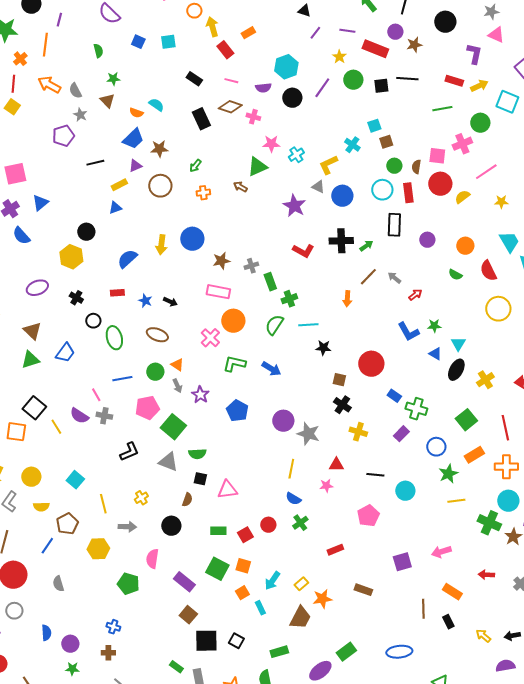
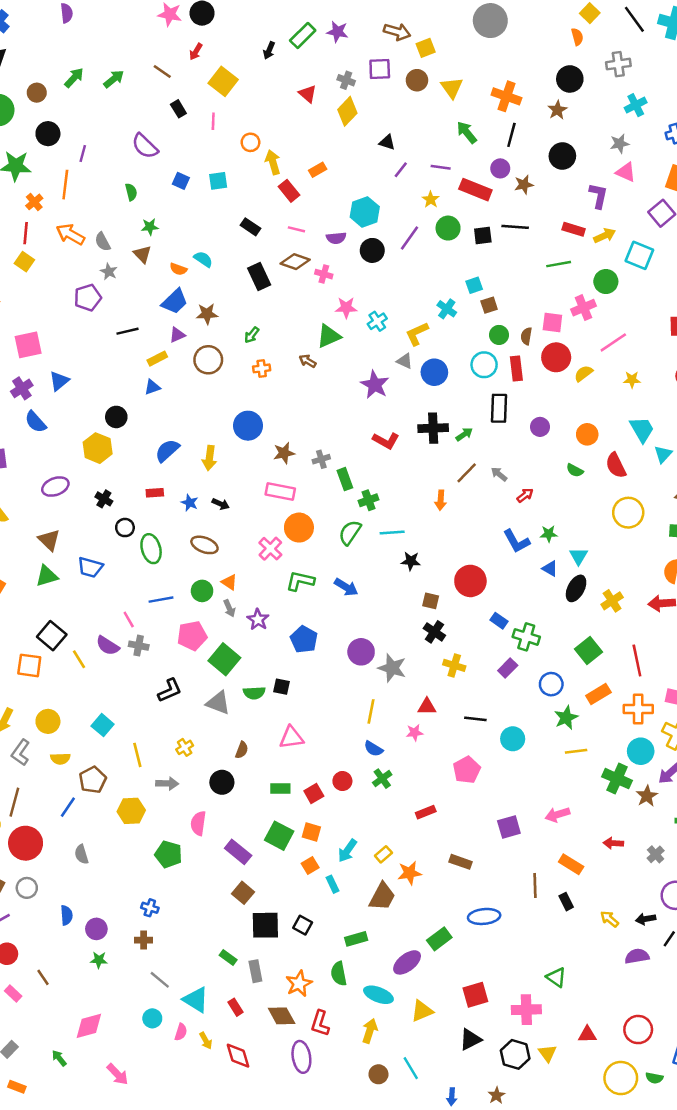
yellow arrow: (161, 245) -> (209, 458), moved
blue trapezoid: (65, 353) -> (90, 567), turned 70
black square: (200, 479) -> (282, 687), moved
blue ellipse: (399, 652) -> (484, 916), moved

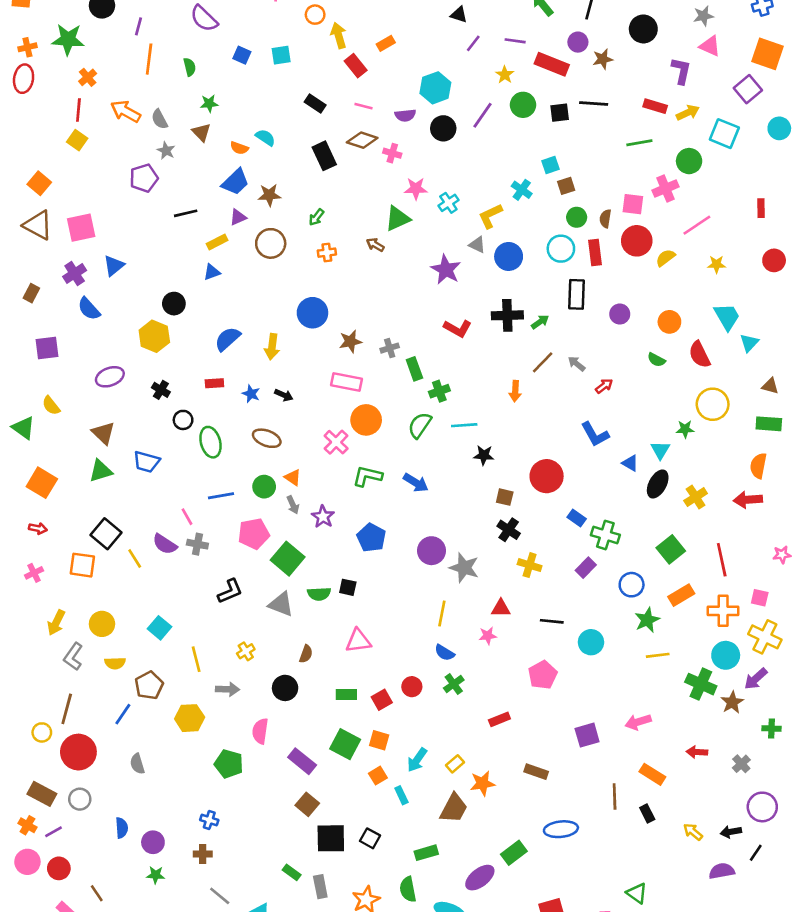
orange line: (65, 185) -> (149, 59), moved
green star: (549, 534) -> (685, 429), moved

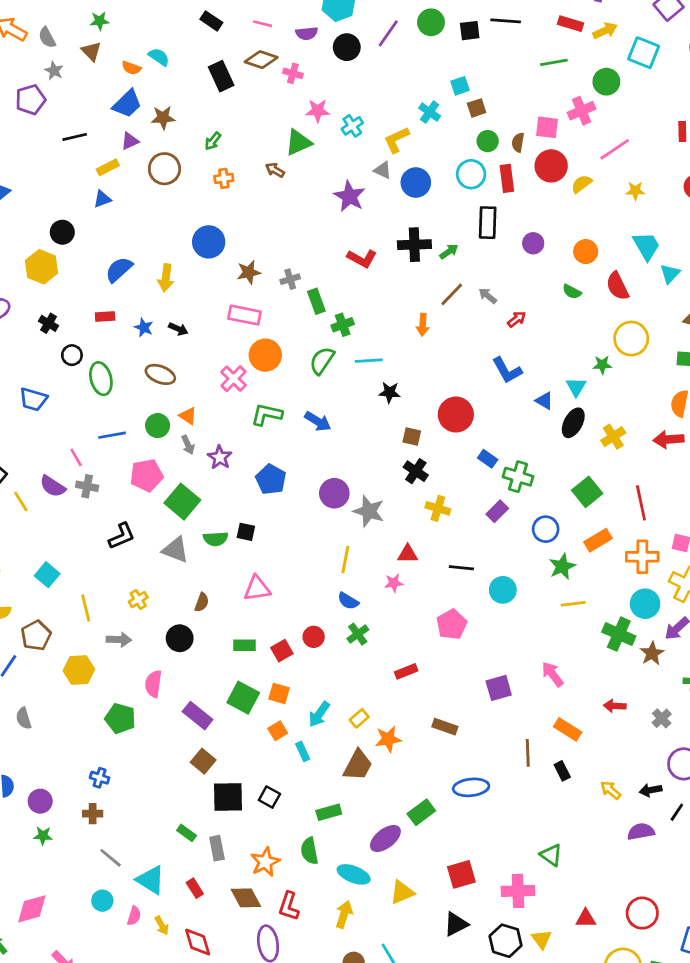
pink arrow: (638, 722) -> (553, 674), turned 70

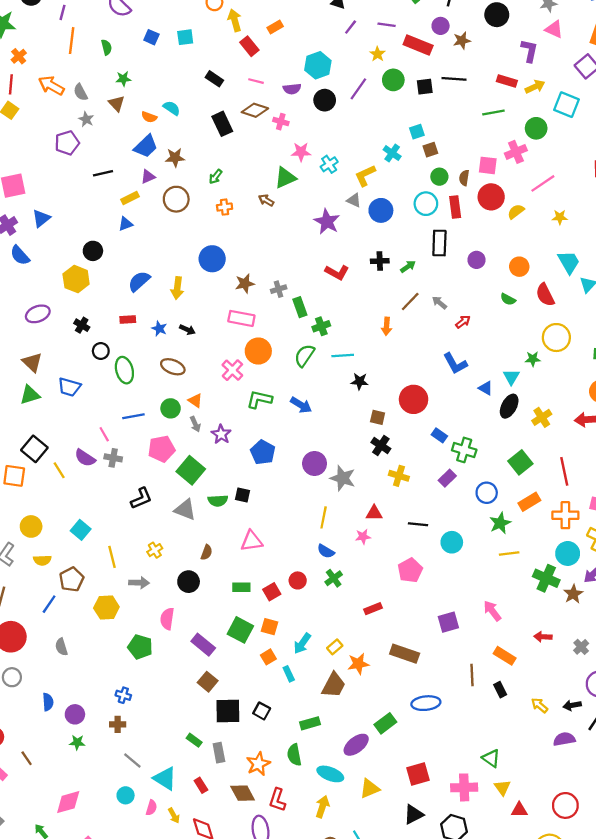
black cross: (414, 245) -> (380, 261), size x0.7
brown rectangle: (445, 727) -> (405, 654), size x1.4
yellow triangle: (541, 939) -> (502, 787), moved

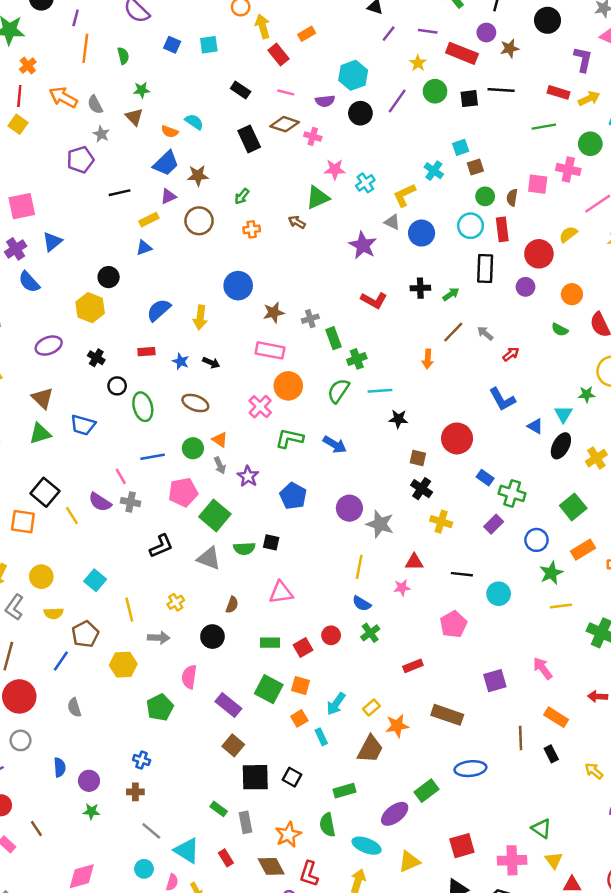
pink cross: (516, 152) -> (568, 169), turned 35
red circle: (491, 197) -> (539, 254), moved
green pentagon: (140, 647) -> (160, 707), turned 30

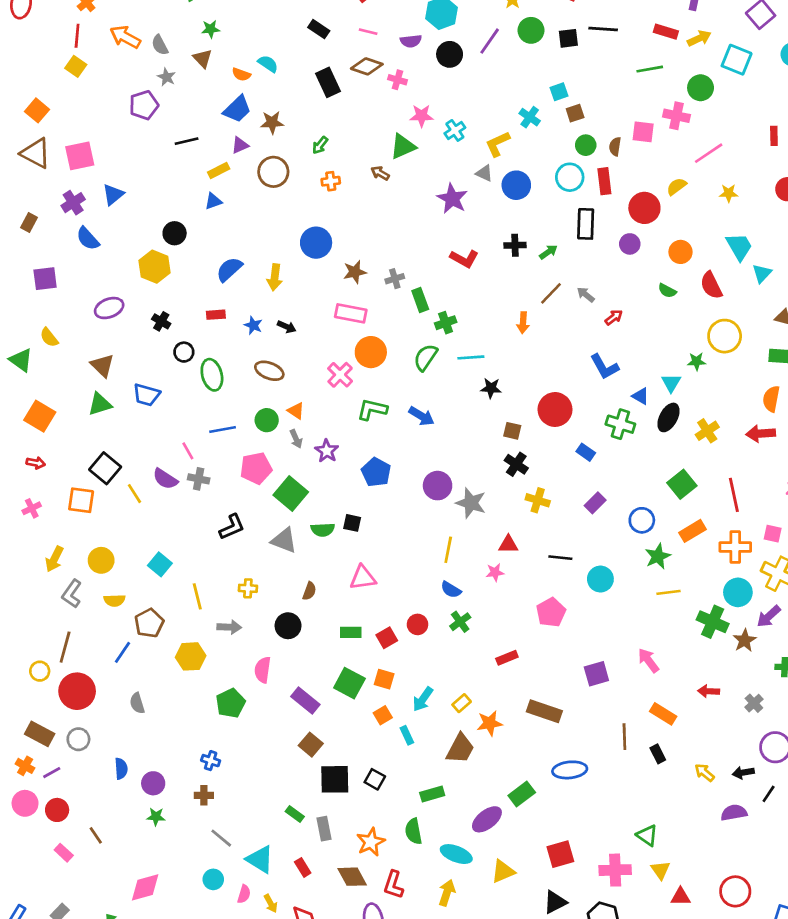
green cross: (512, 493) -> (620, 424), moved
yellow cross: (176, 602) -> (248, 588), turned 35

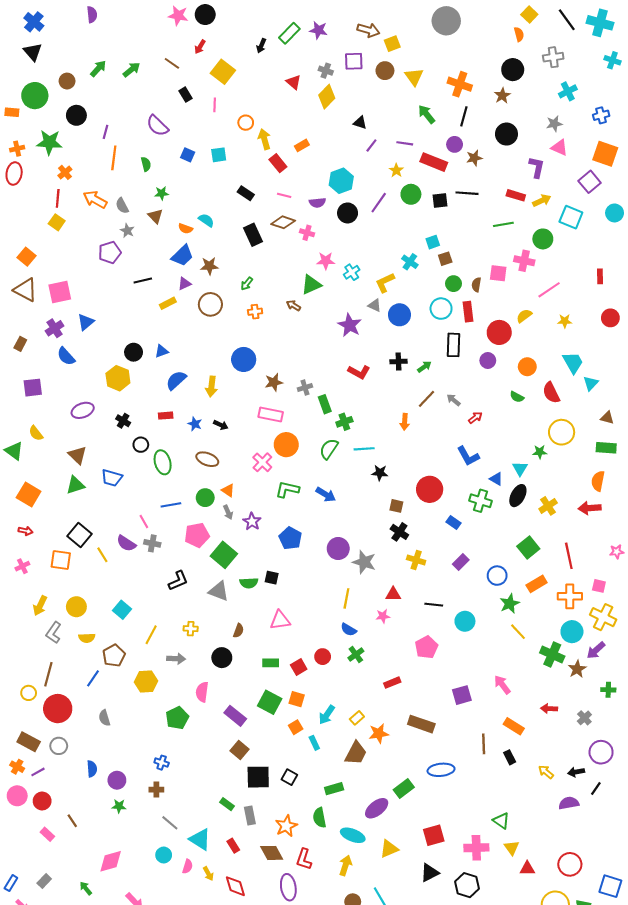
blue triangle: (213, 201) -> (162, 351), moved
yellow line: (668, 592) -> (518, 632), turned 54
yellow line: (197, 596) -> (151, 635), turned 42

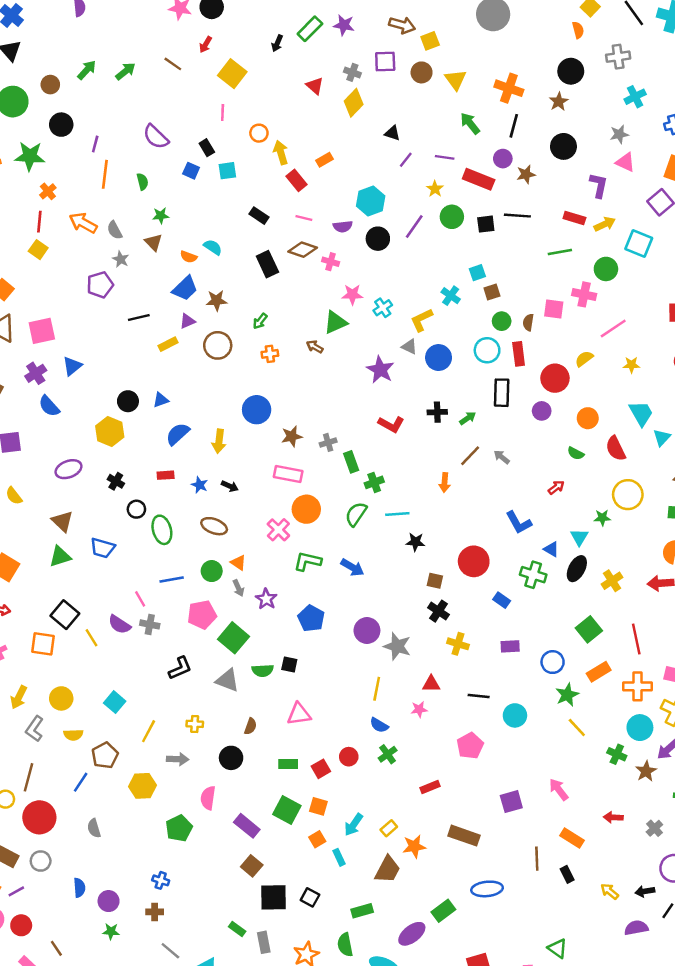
black rectangle: (185, 95) -> (207, 148), moved
red arrow: (475, 418) -> (556, 487), moved
purple rectangle: (461, 562) -> (510, 646), turned 42
green cross: (552, 655) -> (617, 754), size x0.7

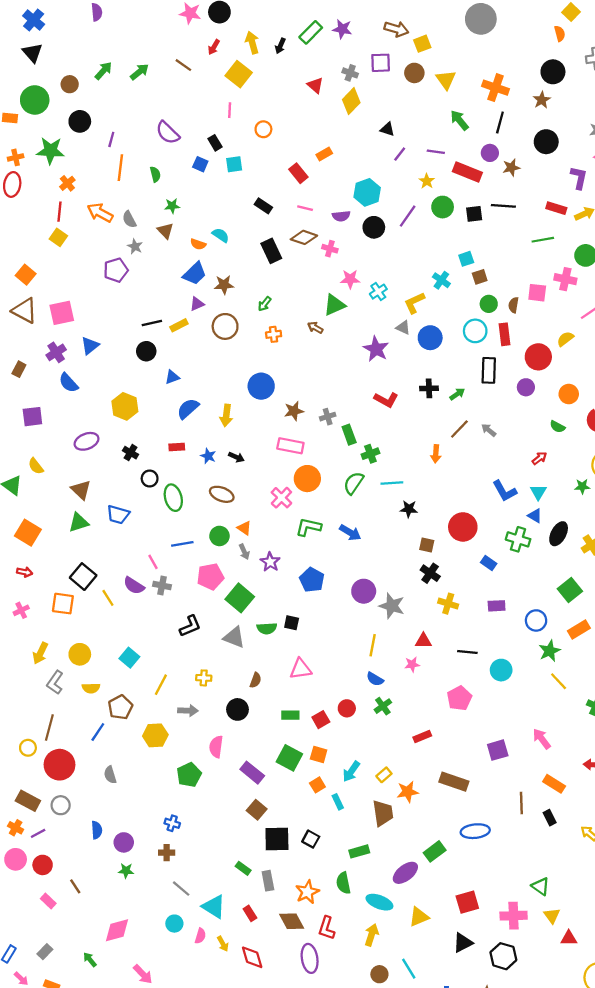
yellow arrow: (281, 153) -> (252, 43), moved
black line: (139, 317) -> (152, 323), moved
black circle: (128, 401) -> (146, 351), moved
cyan triangle: (579, 537) -> (538, 492), moved
brown trapezoid: (388, 870) -> (383, 813), turned -36

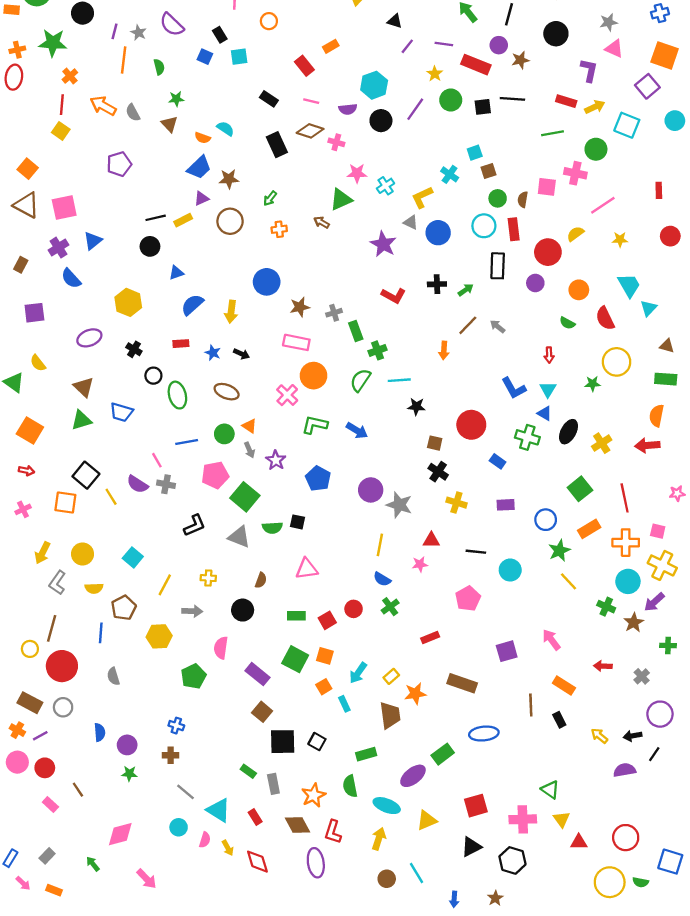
gray star: (135, 246) -> (139, 33), moved
red arrow: (539, 458) -> (549, 355), turned 126
blue line: (98, 732) -> (101, 633), turned -30

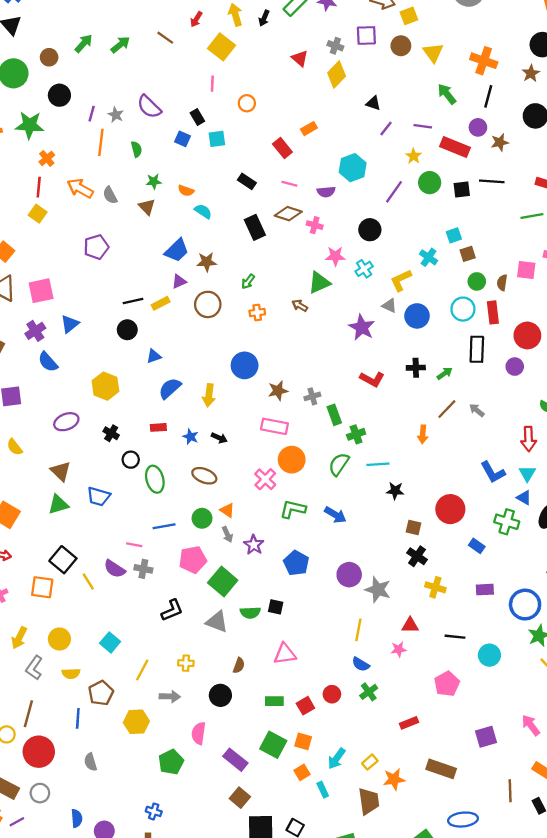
black circle: (381, 121) -> (370, 230), moved
orange semicircle: (203, 138) -> (186, 191), moved
red arrow: (549, 355) -> (529, 439), size x1.5
pink line: (157, 460) -> (134, 545), turned -49
blue circle: (546, 520) -> (525, 605), size x1.4

